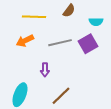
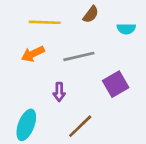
purple square: (88, 44) -> (116, 84), moved

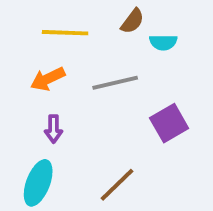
cyan semicircle: (126, 29) -> (163, 42), moved
purple arrow: (59, 92) -> (54, 129), moved

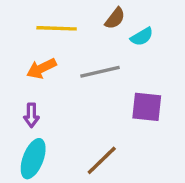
cyan semicircle: (163, 42) -> (142, 37), turned -30
purple square: (169, 123) -> (147, 107), turned 36
purple arrow: (54, 129) -> (31, 115), moved

